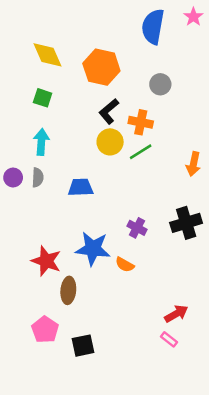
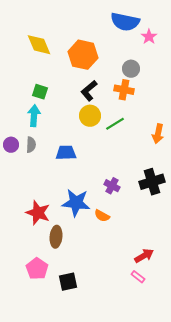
pink star: (193, 17) -> (149, 37), moved
blue semicircle: (153, 27) -> (125, 22), turned -88
green square: (43, 98) -> (40, 92), moved
orange cross: (141, 122) -> (124, 90), moved

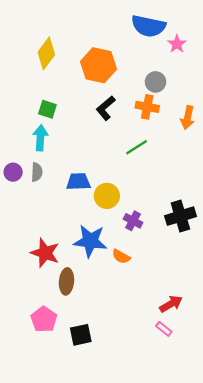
yellow diamond: (39, 45) -> (46, 53), turned 60
yellow circle: (90, 116) -> (107, 196), moved
orange arrow: (158, 134) -> (188, 118), moved

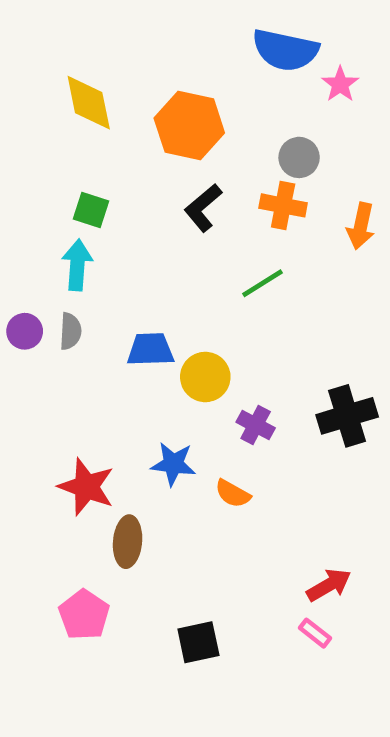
yellow diamond: (46, 53) -> (89, 103), turned -48
blue star: (90, 241) -> (173, 464), size x0.7
black square: (81, 335) -> (198, 642), moved

